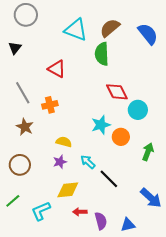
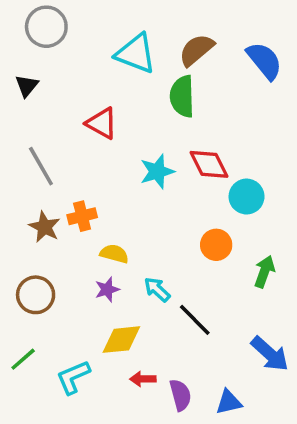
orange cross: (50, 105) -> (82, 216), moved
cyan star: (101, 125) -> (157, 172), moved

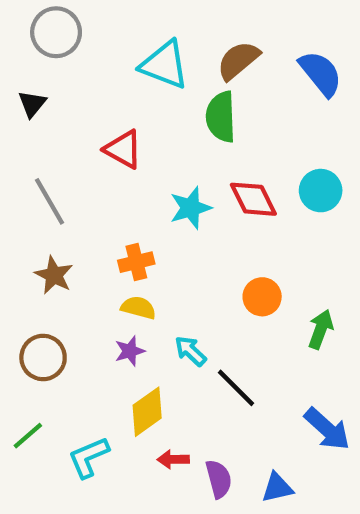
cyan circle: (247, 197) -> (321, 191), moved
orange cross: (82, 216) -> (136, 262), moved
yellow diamond: (121, 340) -> (147, 412), turned -30

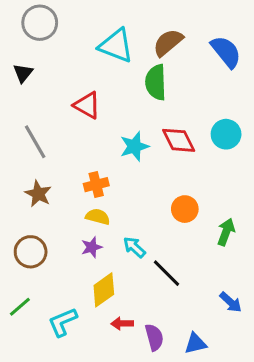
blue arrow: (327, 429) -> (231, 302), size x0.7

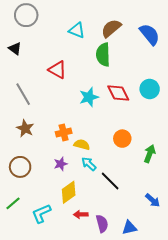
cyan triangle: (116, 46) -> (77, 30), size x0.7
black triangle: (23, 73) -> (15, 49), turned -32
orange cross: (96, 185) -> (64, 132), moved
yellow semicircle: (98, 217) -> (82, 145), moved

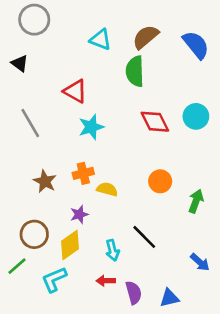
cyan star: (89, 97) -> (91, 127), moved
brown star: (25, 128) -> (45, 181), moved
cyan arrow: (89, 164) -> (112, 250), moved, turned -147
brown circle: (20, 167) -> (34, 234), moved
yellow diamond: (69, 192) -> (70, 245), moved

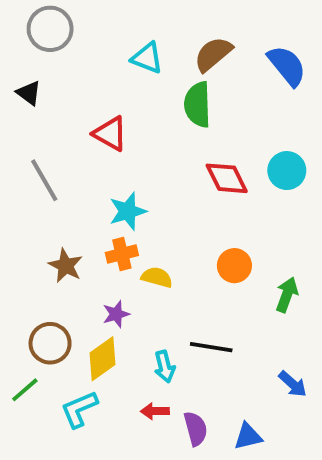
cyan star: (91, 127) -> (128, 211), moved
black line: (144, 237) -> (211, 347), turned -36

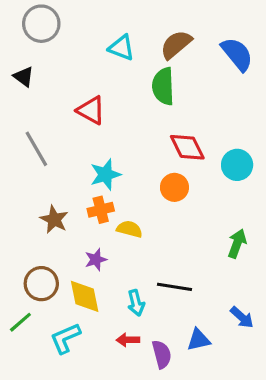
cyan circle: (287, 171) -> (237, 165), moved
orange circle: (234, 266) -> (174, 187), moved
yellow diamond: (102, 359) -> (85, 296), turned -66
blue triangle: (248, 436) -> (199, 340), moved

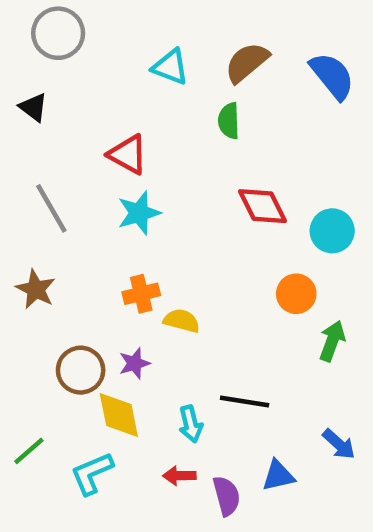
green semicircle: (163, 86) -> (229, 121), size x0.7
cyan star: (105, 175) -> (139, 213), moved
orange circle: (174, 187) -> (296, 294), moved
brown star: (54, 219) -> (36, 289), moved
brown circle: (41, 284) -> (81, 370), moved

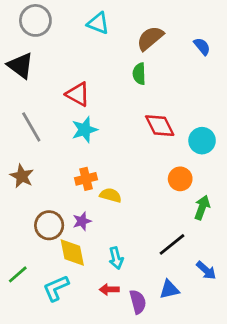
cyan triangle: (170, 67) -> (98, 23), moved
blue semicircle: (332, 76) -> (202, 46), size x0.6
black triangle: (33, 107) -> (20, 66), size x1.5
black line: (245, 402) -> (172, 244), moved, turned -48

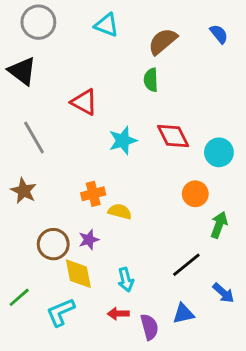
blue semicircle: (202, 46) -> (219, 34), moved
cyan star: (85, 130) -> (123, 141), moved

